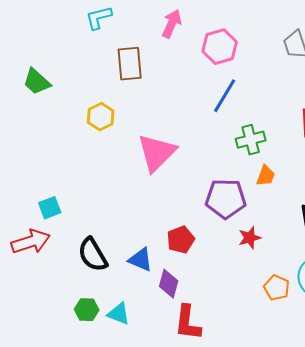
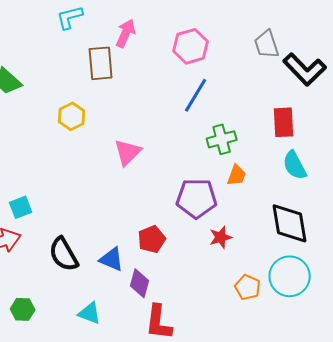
pink arrow: (172, 24) -> (126, 33), moved
pink triangle: (157, 153) -> (128, 152), size x0.7
green hexagon: (87, 310) -> (23, 309), moved

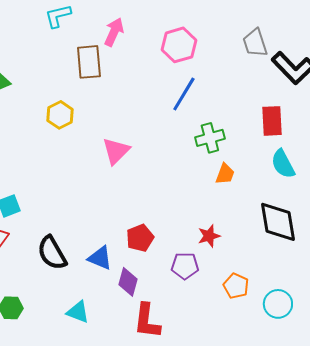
purple pentagon: (197, 198) -> (185, 266), moved, size x0.7
cyan circle: (290, 276) -> (278, 304), moved, size x0.7

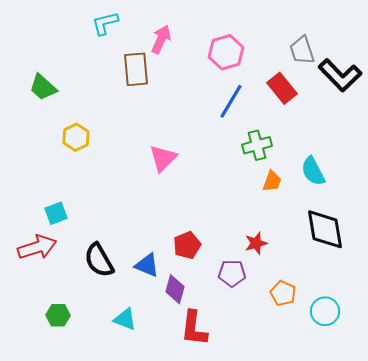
yellow hexagon: (60, 115) -> (76, 137), moved
red rectangle: (272, 121) -> (282, 88), moved, turned -36
cyan semicircle: (283, 164) -> (313, 171), moved

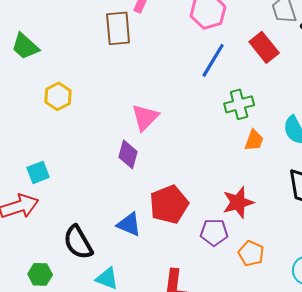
red star: (256, 243) -> (238, 202), size x1.4
red pentagon: (187, 245) -> (169, 204), size x1.4
black semicircle: (99, 260) -> (78, 242), moved
purple diamond: (175, 289) -> (128, 154), moved
orange pentagon: (283, 293) -> (251, 253), moved

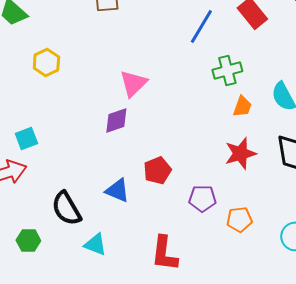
purple diamond: (128, 154) -> (116, 120), turned 56
red star: (238, 202) -> (240, 153), moved
red pentagon: (169, 204) -> (157, 170), size x0.7
orange pentagon: (251, 253) -> (239, 219), turned -30

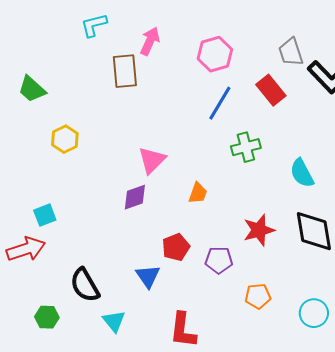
orange trapezoid: (242, 106) -> (198, 193), moved
blue triangle: (117, 190) -> (148, 276), moved, turned 32
purple pentagon: (202, 198) -> (219, 260), moved
cyan triangle: (95, 244) -> (114, 321), turned 30

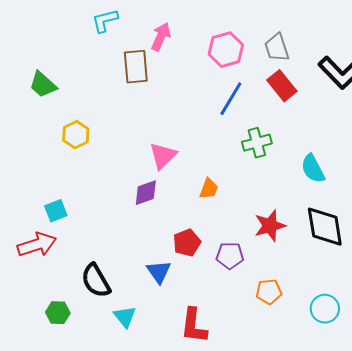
gray trapezoid: (291, 52) -> (277, 48), moved

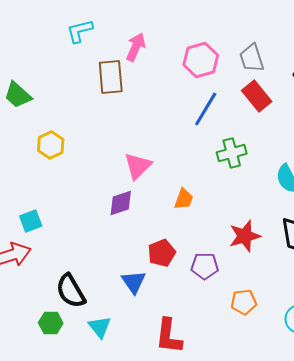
green hexagon: (58, 313) -> (51, 323), moved

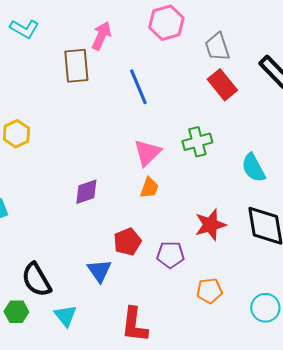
cyan L-shape: (80, 31) -> (24, 29), moved, turned -136
pink hexagon: (201, 60) -> (166, 23), moved
blue line: (206, 109) -> (138, 87), moved, turned -54
pink triangle: (138, 166) -> (147, 153), moved

